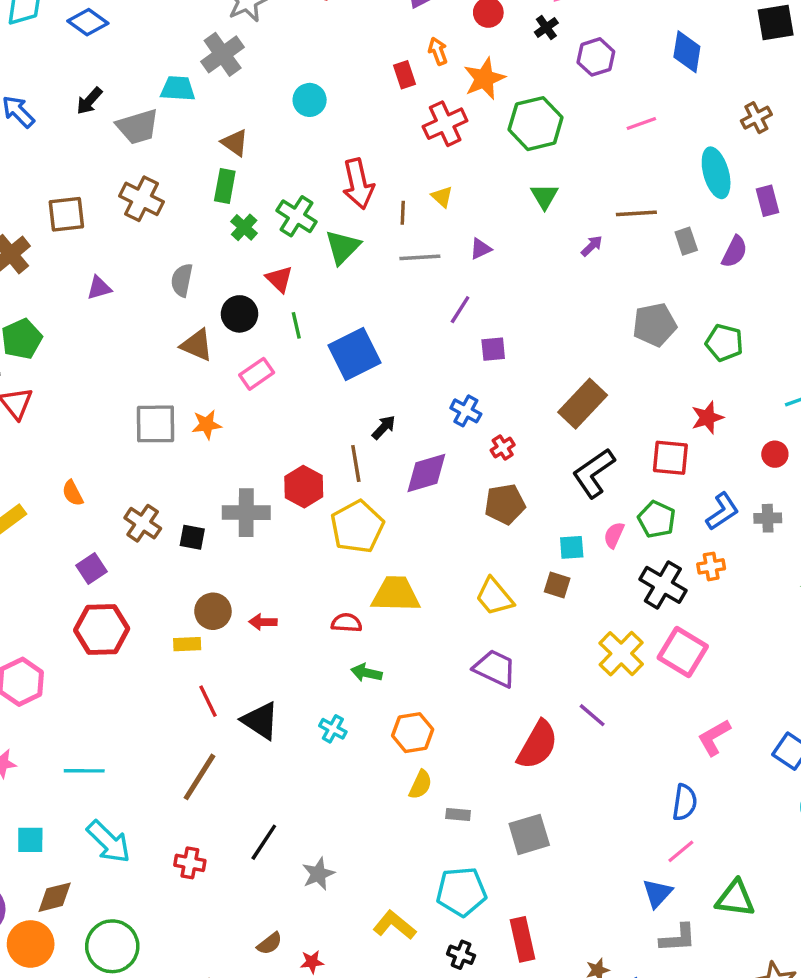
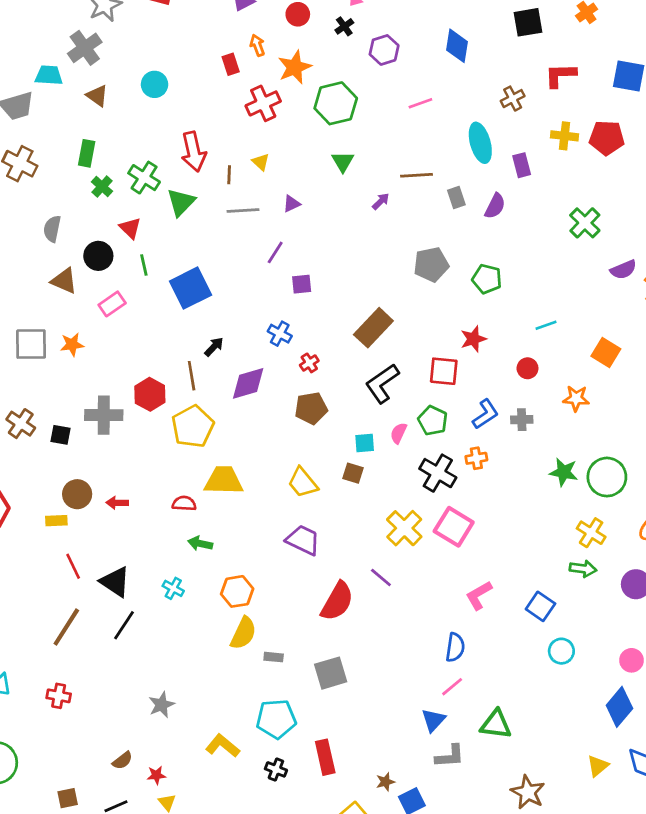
brown triangle: (235, 143) -> (97, 96), moved
yellow semicircle: (420, 785) -> (243, 633), size x1.4
black line: (264, 842) -> (124, 625), moved

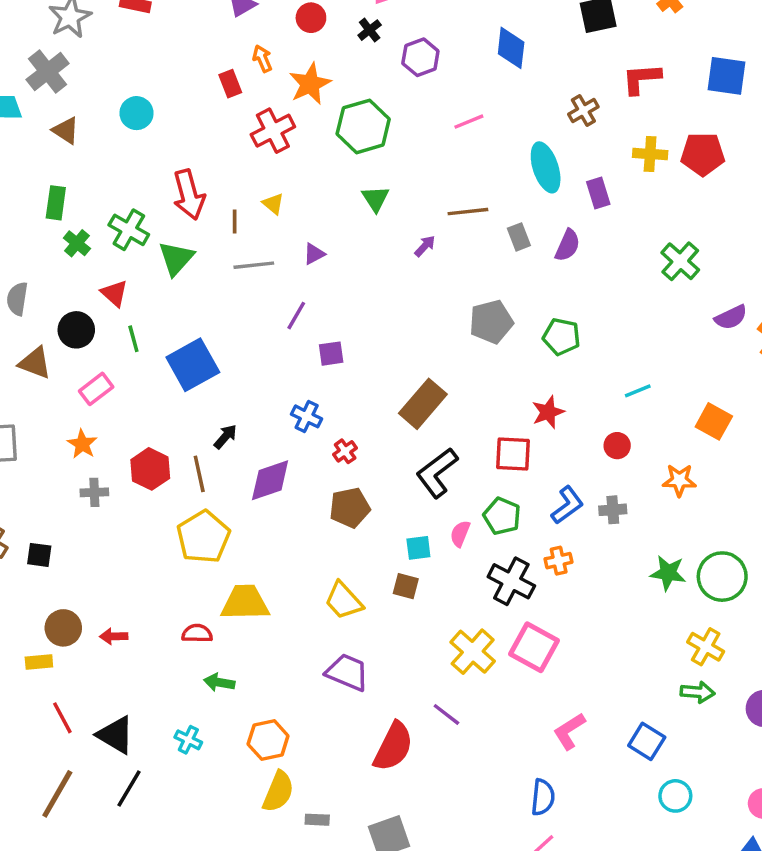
orange star: (72, 345) -> (82, 444), moved, turned -30
red hexagon: (150, 394) -> (150, 469), moved
gray cross: (104, 415) -> (94, 492), moved, size x0.6

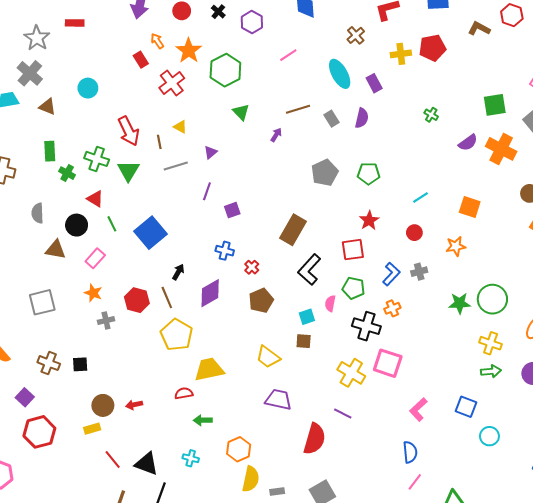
green cross: (680, 261) -> (431, 115), size x0.6

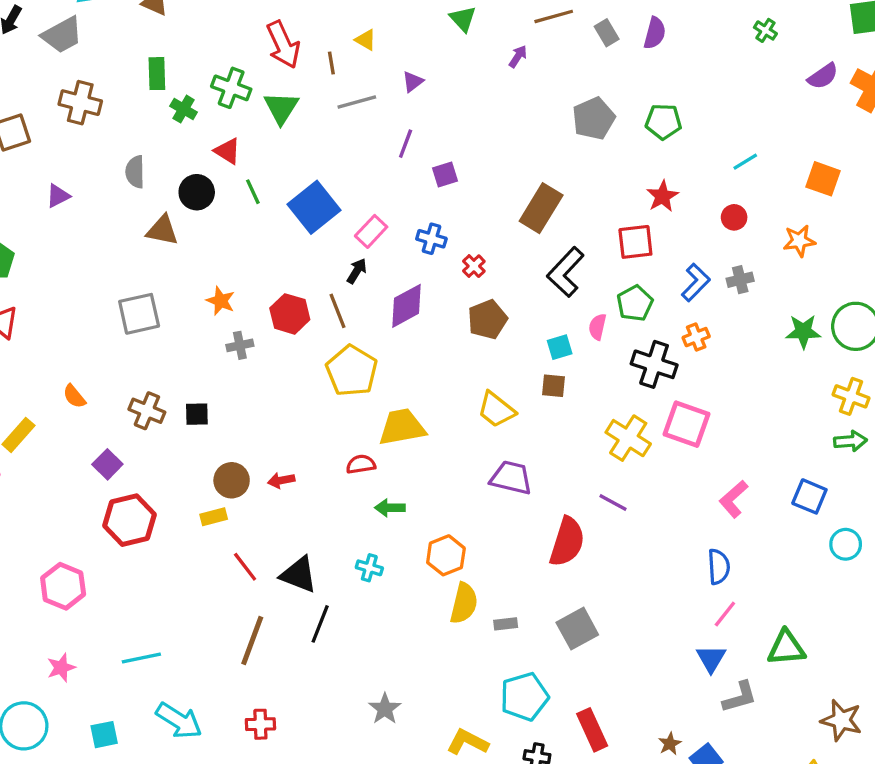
pink rectangle: (95, 258) -> (371, 231), moved
green pentagon: (353, 288) -> (635, 303), turned 30

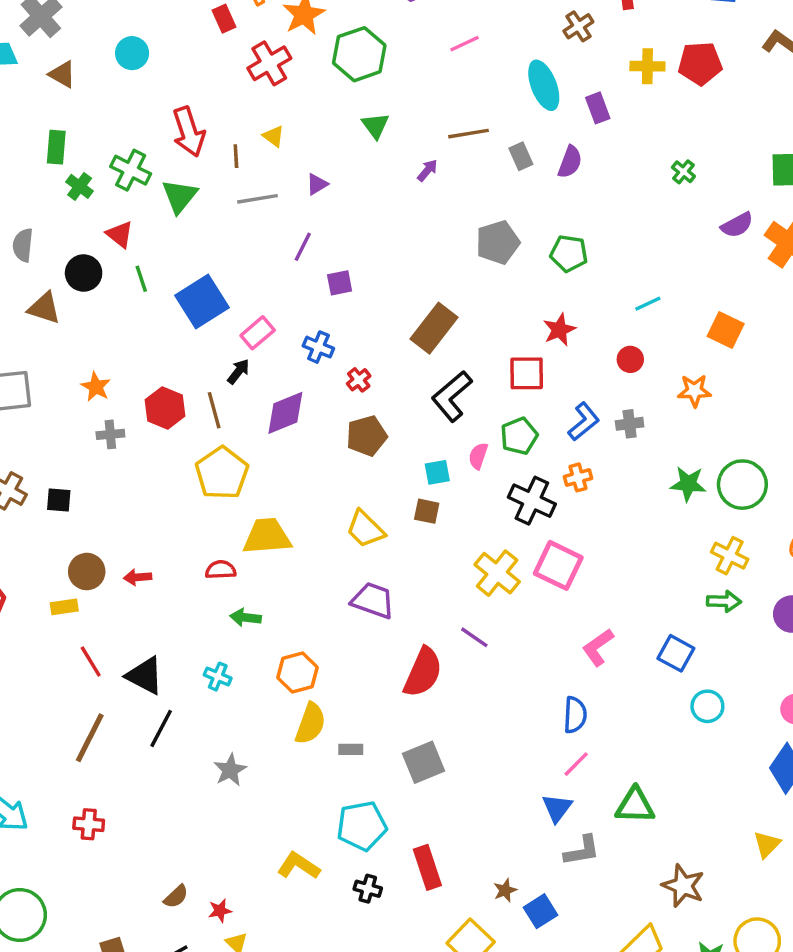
gray star: (385, 709) -> (230, 770), moved

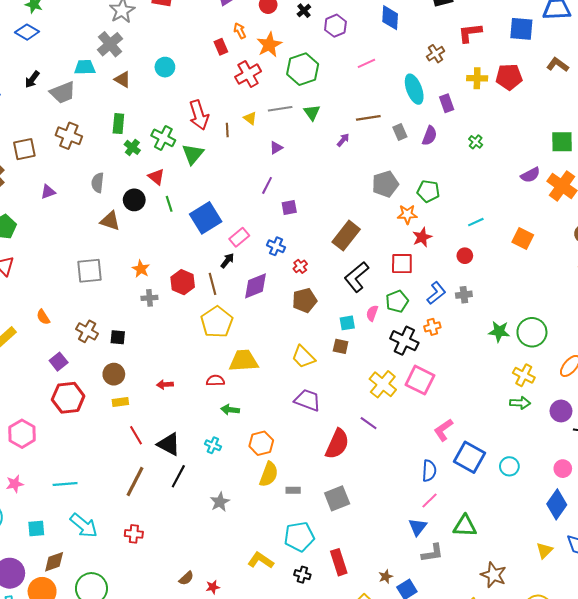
green cross: (683, 172) -> (476, 142), moved
gray line: (257, 199) -> (280, 109), moved
orange star: (694, 391) -> (407, 214), moved
brown circle: (87, 572) -> (114, 374), moved
blue square: (676, 653) -> (470, 457), moved, size x1.4

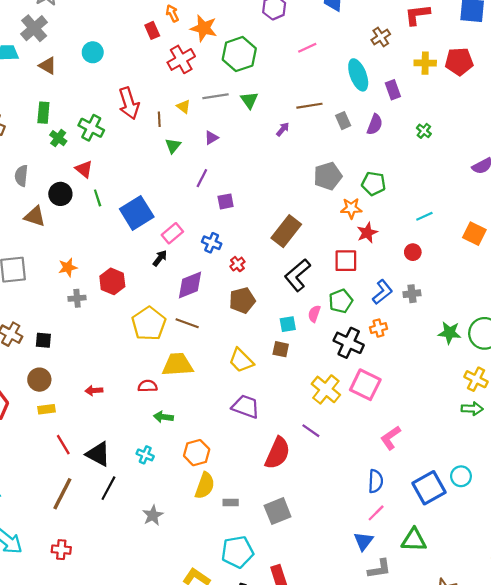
orange star: (269, 45) -> (204, 28), turned -30
green triangle: (193, 154) -> (173, 146), moved, size x0.7
orange star: (141, 269) -> (68, 267), turned 30
brown line: (212, 284) -> (187, 323), moved, turned -55
blue square: (470, 457) -> (429, 488), moved, turned 32

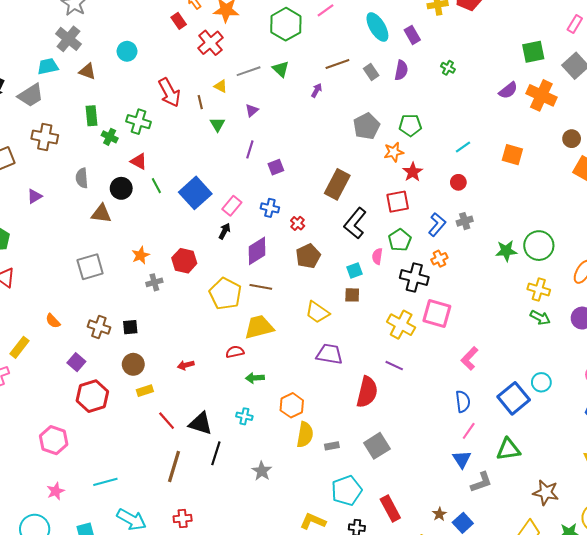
green hexagon: (239, 54) -> (286, 24), moved
green arrow: (472, 409) -> (540, 318), turned 36

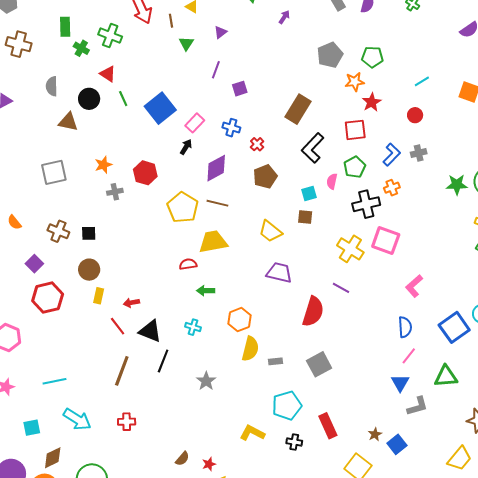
black cross: (414, 277) -> (366, 204), turned -32
red arrow: (186, 365) -> (131, 303), moved
yellow rectangle: (145, 391) -> (99, 296), turned -63

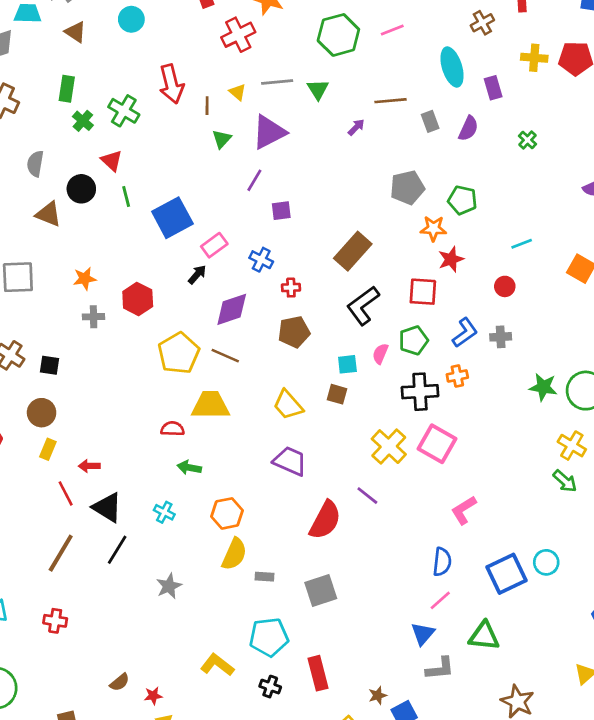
purple triangle: (220, 32) -> (269, 132), size x2.0
red cross: (257, 144) -> (291, 288), turned 32

